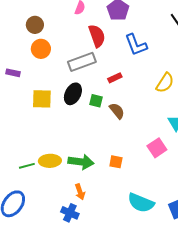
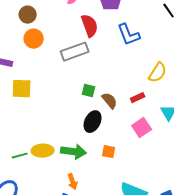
red rectangle: (115, 78) -> (138, 98), moved
black ellipse: (73, 94) -> (93, 122), moved
yellow square: (42, 99) -> (22, 89), moved
pink square: (157, 148) -> (142, 128), moved

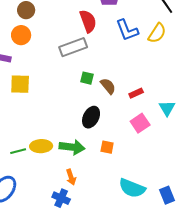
orange circle: (34, 39) -> (21, 35), moved
yellow semicircle: (158, 73) -> (157, 33), moved
green square: (89, 91) -> (87, 78), moved
brown semicircle: (110, 101) -> (108, 86), moved

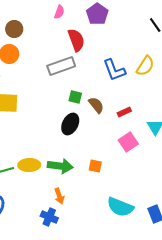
blue L-shape: (127, 30) -> (114, 70), moved
yellow semicircle: (157, 33) -> (145, 66), moved
black ellipse: (91, 117) -> (70, 124), moved

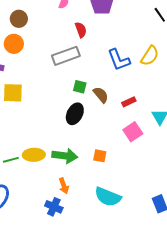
red semicircle: (76, 40) -> (81, 30), size x0.7
cyan semicircle: (120, 207) -> (108, 197), moved

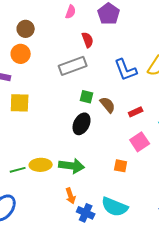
orange square: (100, 156) -> (121, 166), moved
blue cross: (54, 207) -> (86, 213), moved

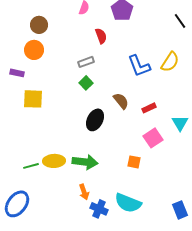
gray rectangle: (73, 66) -> (86, 62), size x0.6
green square: (87, 97) -> (86, 83), moved, turned 32

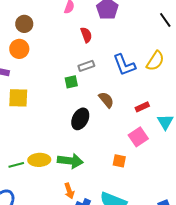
gray rectangle: (86, 62) -> (86, 66), moved
green square: (86, 83) -> (71, 82), turned 32
red rectangle: (149, 108) -> (142, 107), moved

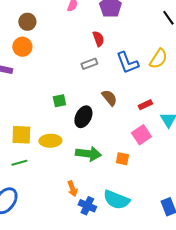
red semicircle: (86, 35) -> (98, 39), moved
green square: (71, 82) -> (59, 101), moved
yellow square: (18, 98) -> (21, 135), moved
yellow ellipse: (39, 160) -> (50, 141), moved
green arrow: (70, 161) -> (88, 154), moved

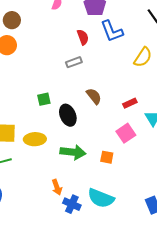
blue L-shape: (127, 63) -> (112, 31), moved
black ellipse: (83, 117) -> (68, 115), turned -50

